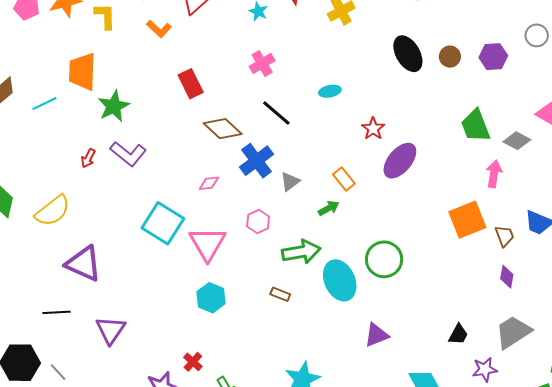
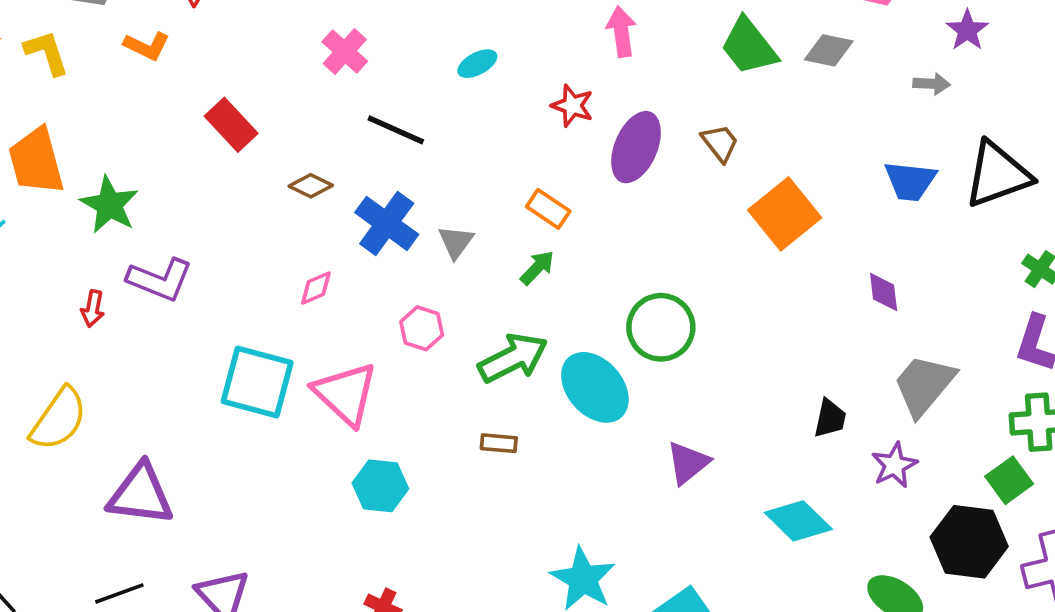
brown diamond: (223, 129) -> (311, 186), size x0.6
pink arrow: (494, 174) -> (621, 32), moved
brown trapezoid: (504, 236) -> (720, 143), moved

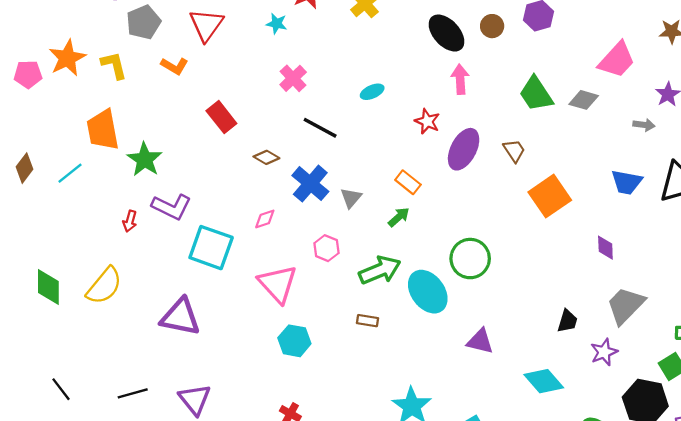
cyan square: (257, 382) -> (211, 248), moved
purple triangle: (688, 463) -> (480, 341), turned 48
purple triangle: (141, 494) -> (180, 317), moved

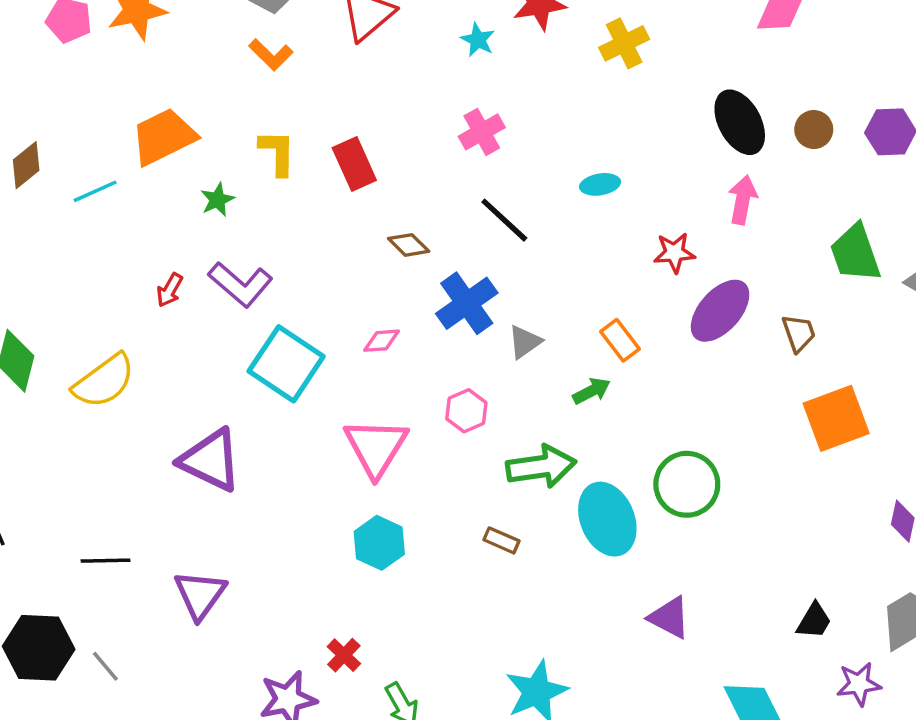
yellow L-shape: (114, 65) -> (277, 153), moved
orange L-shape: (174, 66) -> (271, 55), moved
red star: (427, 121) -> (674, 253), turned 30
orange trapezoid: (103, 130) -> (164, 137), turned 60
green star: (145, 159) -> (217, 200), size x0.6

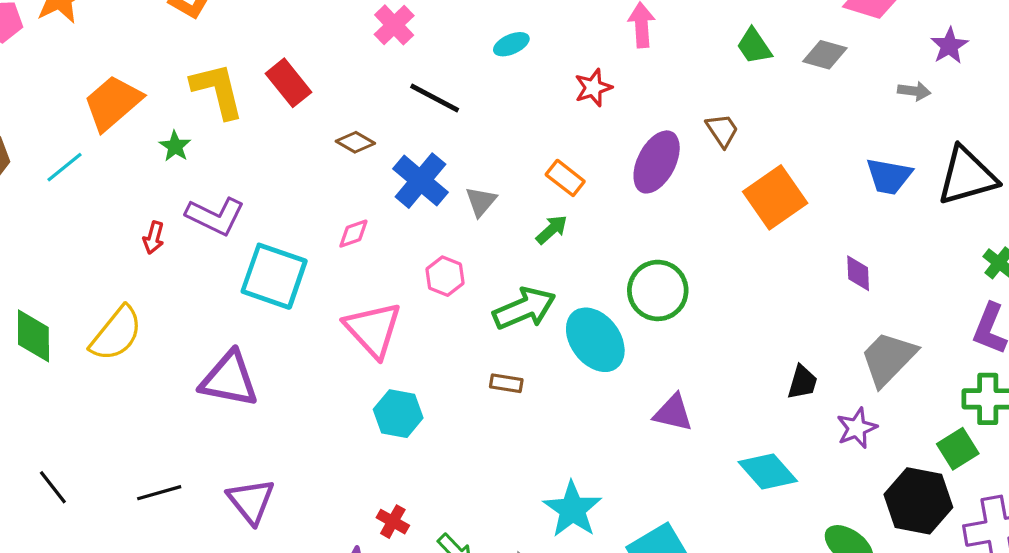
yellow L-shape: (277, 153) -> (217, 91), size x1.4
green trapezoid: (855, 253) -> (754, 46), size x0.7
purple ellipse: (720, 311) -> (657, 162), moved

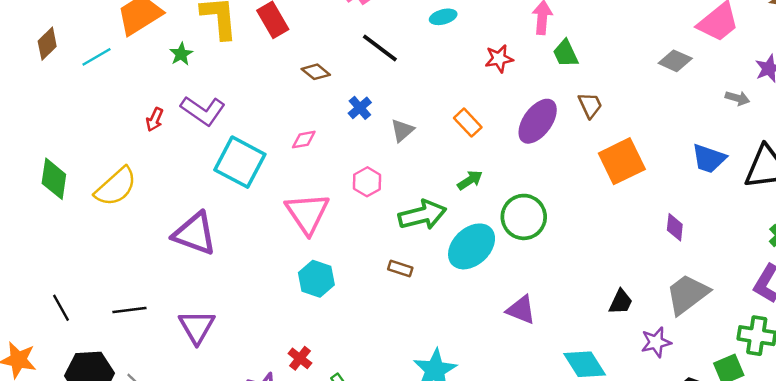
green trapezoid: (754, 46) -> (565, 53), moved
blue cross: (421, 181) -> (360, 108), size x0.6
green arrow: (552, 230) -> (470, 180), moved
cyan ellipse: (595, 340) -> (472, 246), turned 75
black line: (53, 487) -> (61, 308), moved

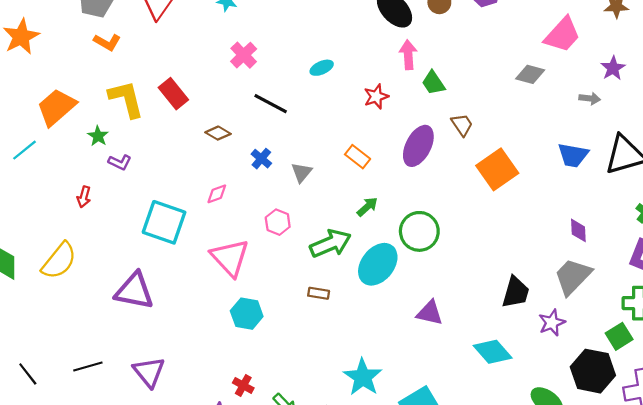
purple L-shape: (203, 111) -> (120, 162), moved, size x0.6
purple diamond: (675, 227) -> (578, 230), moved
black trapezoid: (621, 302) -> (516, 292), size x1.4

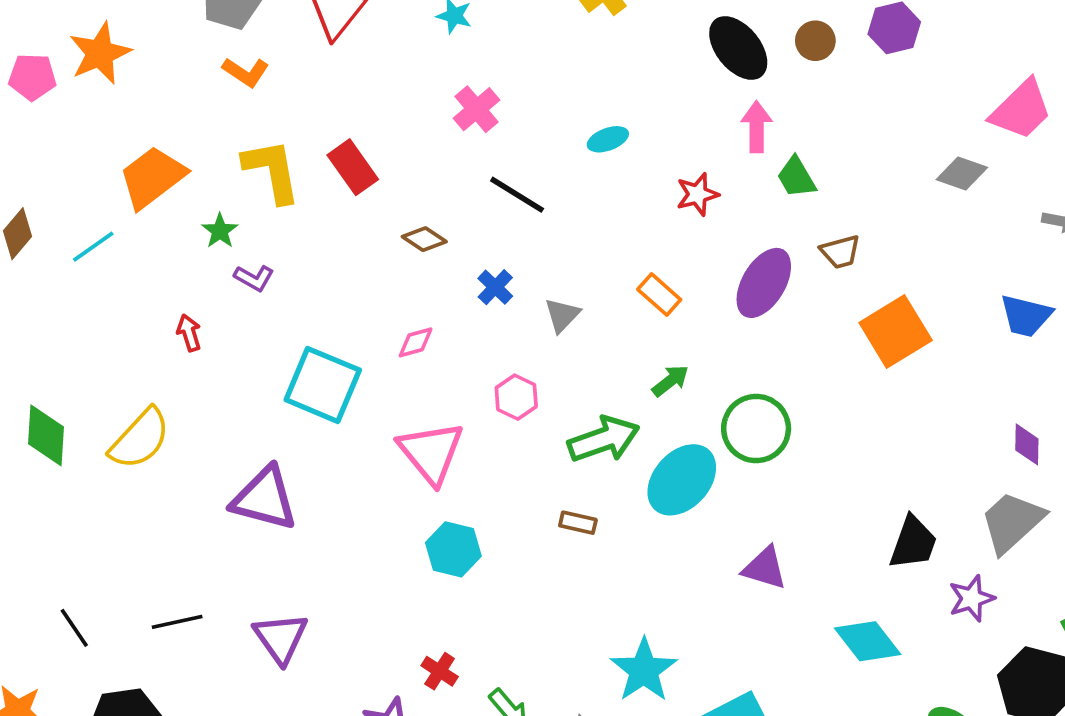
brown trapezoid: (462, 125) -> (840, 252), turned 105
red arrow: (84, 197) -> (189, 333), turned 144

